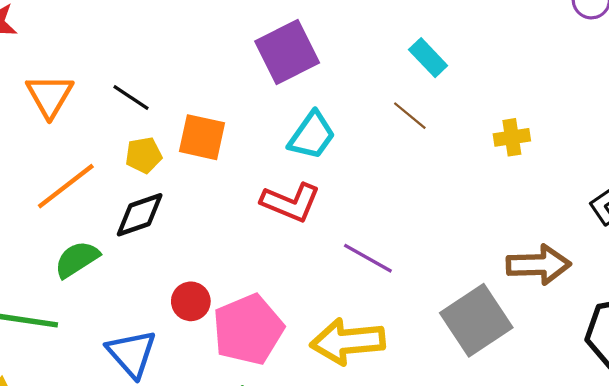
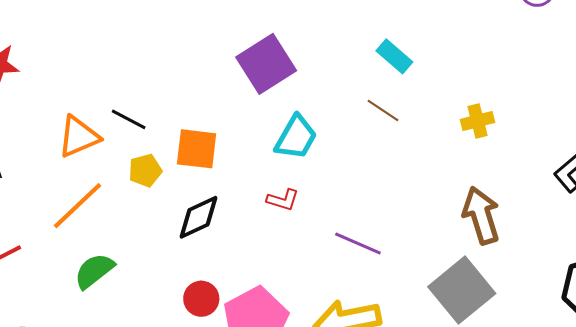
orange triangle: (50, 96) -> (79, 137), moved, turned 42
red L-shape: (291, 202) -> (283, 200), size x0.6
black diamond: (140, 215) -> (198, 217), moved
brown arrow: (539, 265) -> (481, 215), moved, turned -100

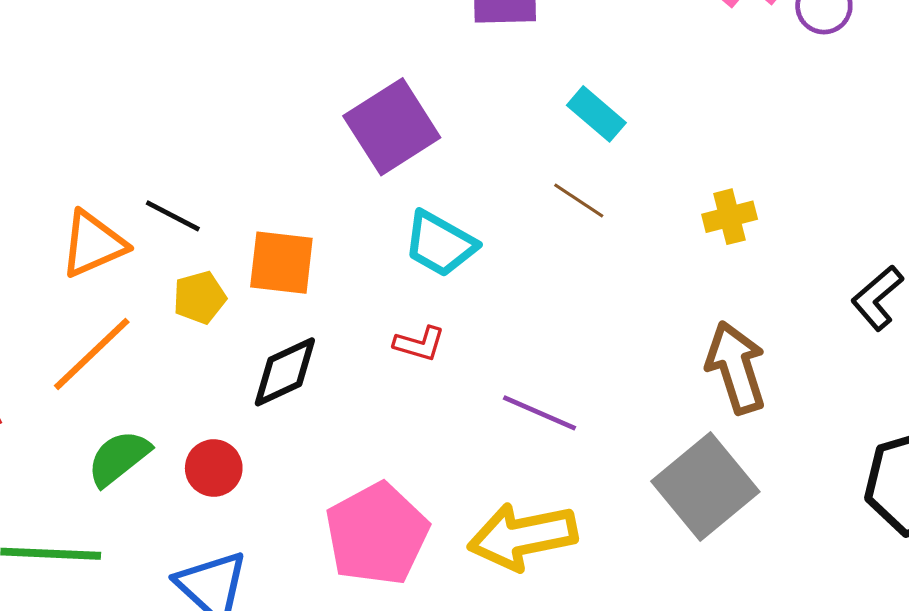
cyan trapezoid: (296, 137) -> (440, 244), turned 90
red circle: (201, 299) -> (214, 468), moved

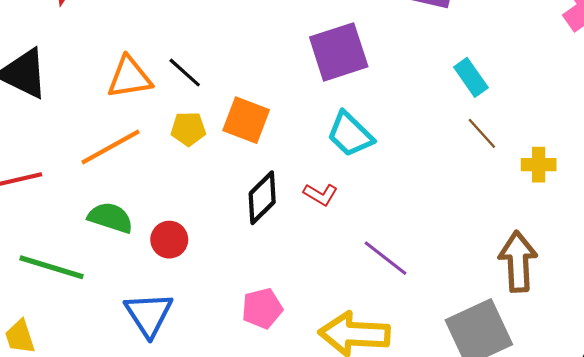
brown line: (579, 200) -> (482, 133), moved
black diamond: (285, 372) -> (262, 198), moved, turned -34
green semicircle: (119, 458) -> (110, 218), turned 42
pink pentagon: (377, 534) -> (262, 308), size x0.6

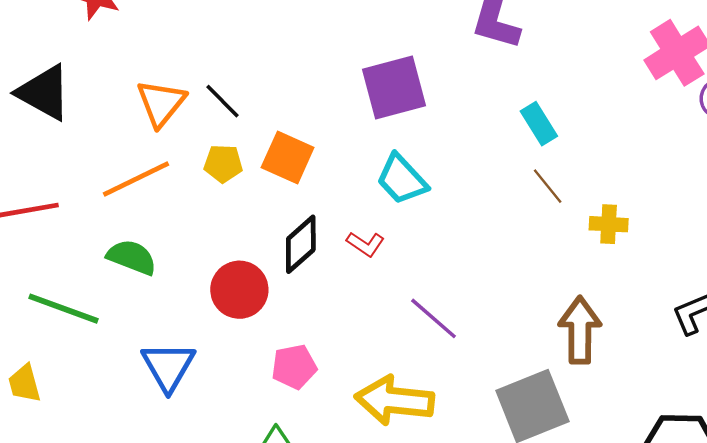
orange triangle: (129, 77) -> (161, 103), turned -45
red circle: (169, 240) -> (239, 290), moved, size x1.4

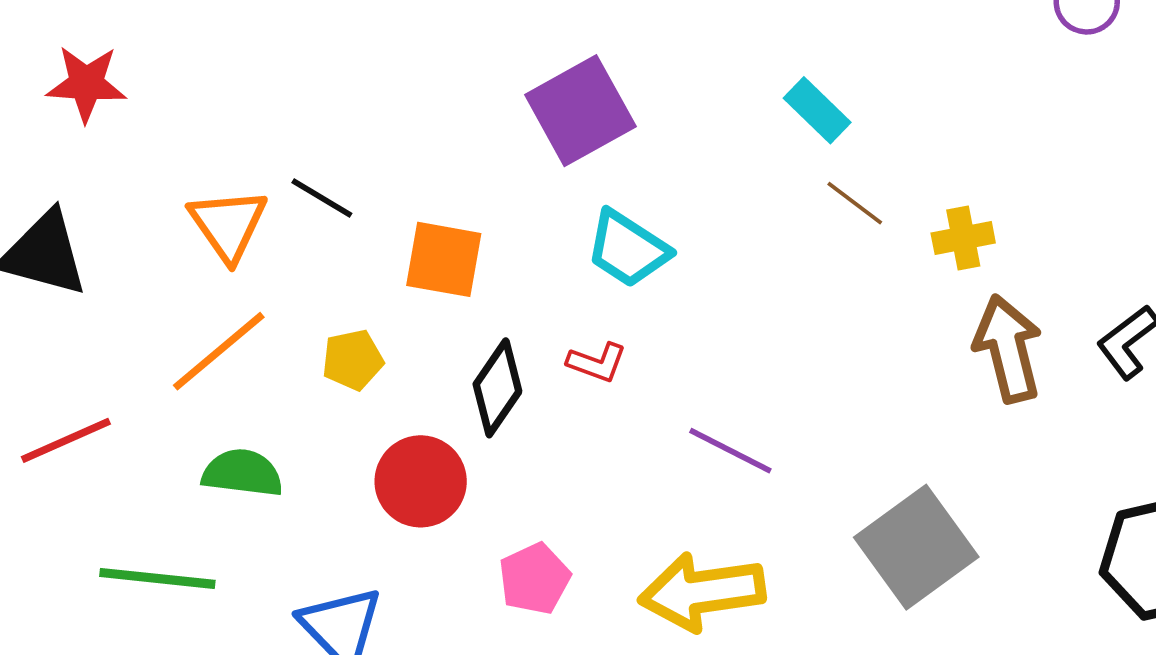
yellow pentagon: (223, 164) -> (353, 360), moved
brown arrow: (580, 330) -> (1008, 349), moved

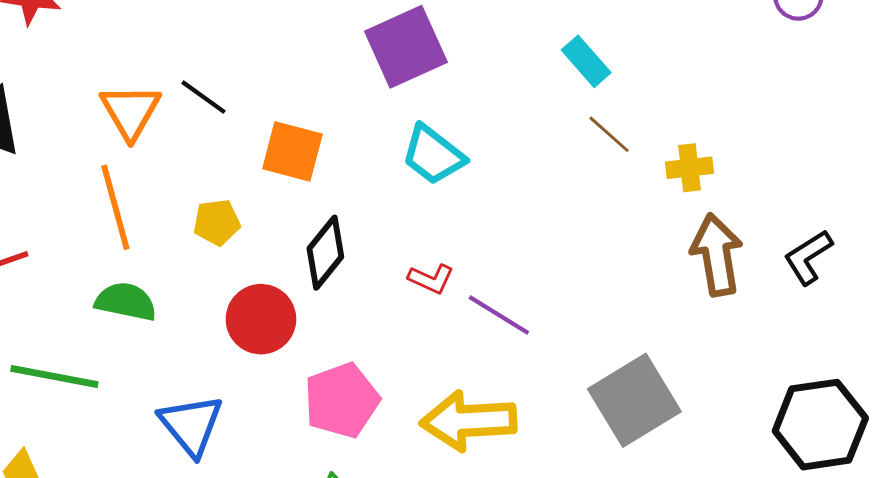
orange line: (219, 351) -> (115, 207), turned -70
red L-shape: (597, 362) -> (431, 279), moved
pink pentagon: (535, 579) -> (342, 400), size x1.4

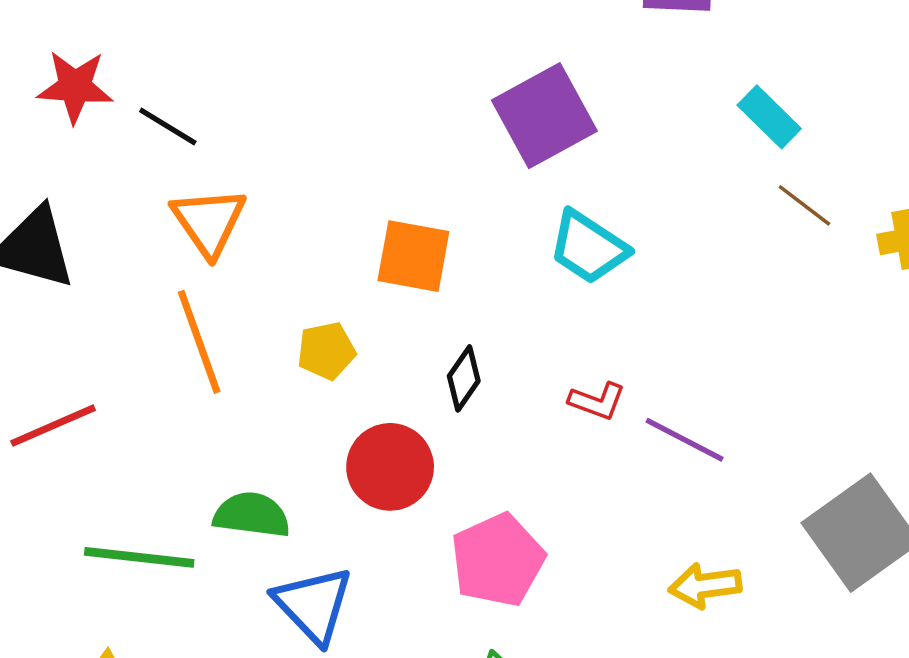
black line: (203, 97) -> (168, 127), moved
black diamond: (325, 253) -> (464, 378), size x0.7
green semicircle: (126, 302) -> (252, 515), moved
yellow arrow: (468, 421) -> (705, 586), moved, size x0.6

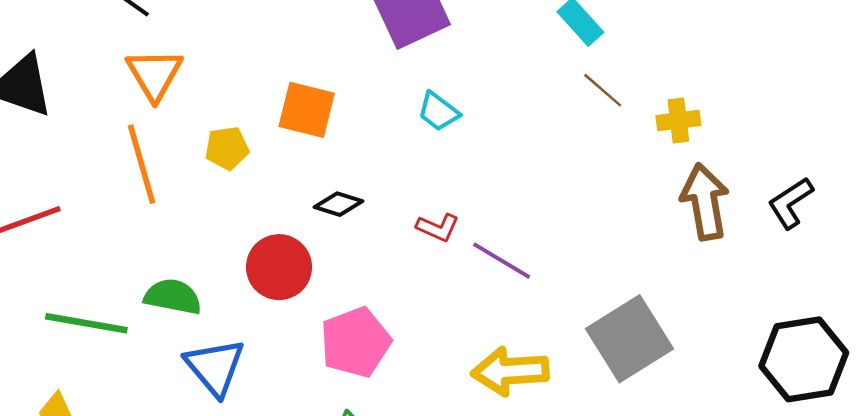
cyan trapezoid: (588, 247) -> (438, 112), size x0.7
yellow pentagon: (326, 351) -> (227, 148), moved
black diamond: (464, 378) -> (339, 204), turned 69
yellow arrow: (705, 586) -> (510, 371), size x1.4

